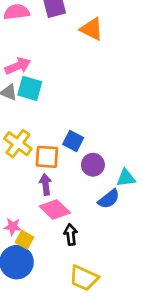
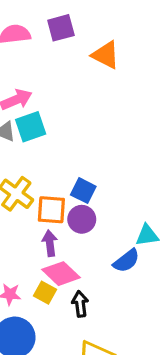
cyan square: (30, 88) -> (31, 127), turned -35
purple circle: (93, 165) -> (82, 219), moved
yellow square: (24, 240) -> (45, 293), moved

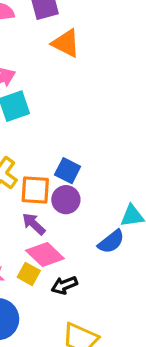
orange triangle: (106, 55) -> (66, 43), moved
purple arrow: (50, 243) -> (34, 224), turned -40
black arrow: (80, 304) -> (64, 285), turned -105

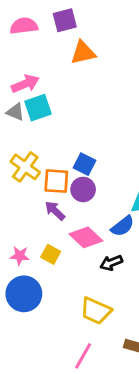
orange triangle: (66, 43) -> (83, 53), turned -40
pink diamond: (45, 255) -> (86, 237), moved
black arrow: (64, 285) -> (111, 263), moved

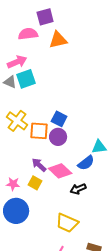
pink semicircle: (24, 26) -> (28, 34), moved
purple arrow: (55, 211) -> (39, 165), moved

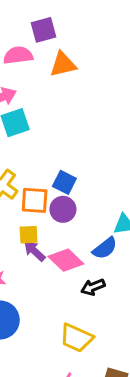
yellow square: (35, 183) -> (29, 235), moved, turned -32

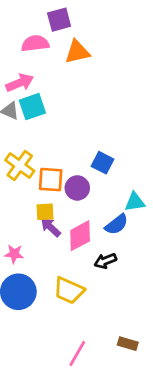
blue square: (64, 182) -> (103, 163), moved
pink diamond: (66, 260) -> (80, 236), turned -72
yellow trapezoid: (76, 338) -> (69, 290), moved

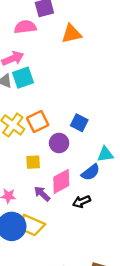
orange triangle: (77, 52) -> (71, 34), moved
orange square: (51, 180) -> (38, 122), moved, turned -30
purple arrow: (51, 227) -> (42, 194), moved
yellow trapezoid: (69, 290) -> (32, 225), moved

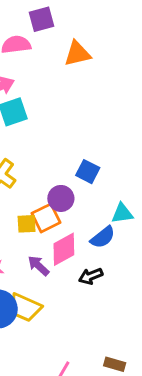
orange square: (38, 122) -> (46, 218), moved

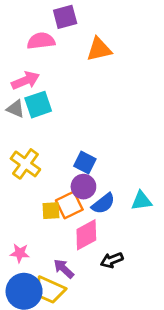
blue square: (88, 172) -> (85, 163), moved
blue semicircle: (103, 237) -> (103, 204), moved
purple arrow: (38, 266) -> (64, 269), moved

